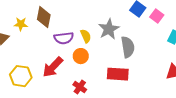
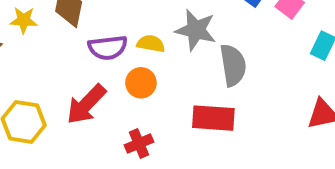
gray star: (109, 29) -> (196, 30), turned -30
yellow semicircle: (86, 36) -> (151, 44), turned -56
red cross: (80, 87) -> (139, 143), turned 32

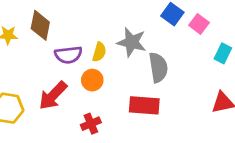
yellow semicircle: (151, 44) -> (99, 52), turned 96

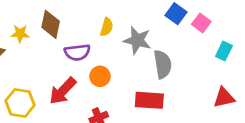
yellow semicircle: (99, 52) -> (107, 27), moved

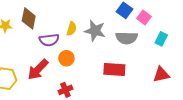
yellow semicircle: (107, 27) -> (72, 29), moved
gray semicircle: (163, 64) -> (127, 38), moved, turned 100
red rectangle: (149, 100) -> (114, 69), moved

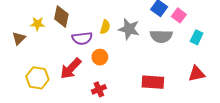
red rectangle: (114, 69) -> (153, 82), moved

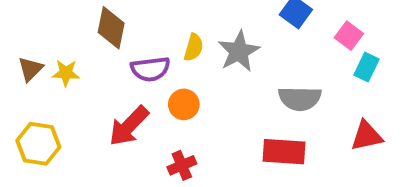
pink square: (179, 15) -> (349, 36), moved
yellow star: (37, 24) -> (66, 73), moved
gray star: (129, 29) -> (239, 51), turned 30
gray semicircle: (161, 36) -> (300, 99), moved
yellow hexagon: (37, 78) -> (38, 144), moved

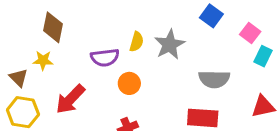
brown diamond: (111, 28) -> (53, 27), moved
brown triangle: (31, 69) -> (19, 78), moved, turned -30
red arrow: (129, 126) -> (70, 99), moved

